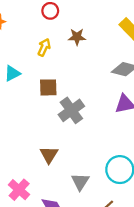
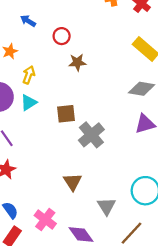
brown star: (77, 37) -> (77, 62), moved
yellow arrow: (44, 47) -> (29, 75), moved

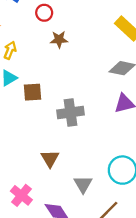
brown square: (66, 114) -> (32, 92), moved
gray cross: (91, 135) -> (71, 112), turned 30

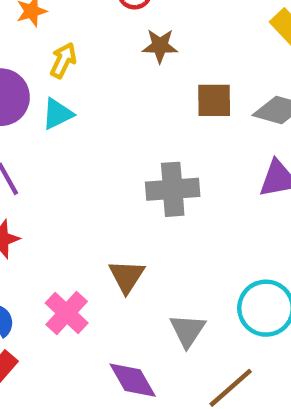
brown square: (32, 92) -> (214, 100), moved
pink cross: (21, 195) -> (67, 313), moved

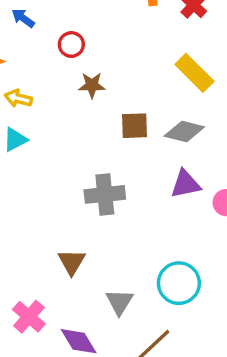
yellow arrow: (63, 60) -> (18, 98), turned -100
pink cross: (67, 313) -> (29, 317), moved

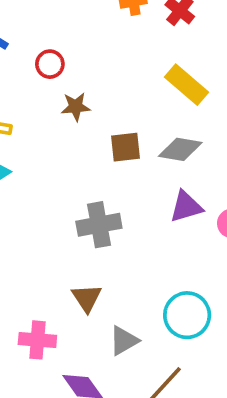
brown triangle: (72, 262) -> (87, 298), moved
gray triangle: (119, 302) -> (124, 341), turned 32
pink cross: (29, 317) -> (37, 340), moved, turned -32

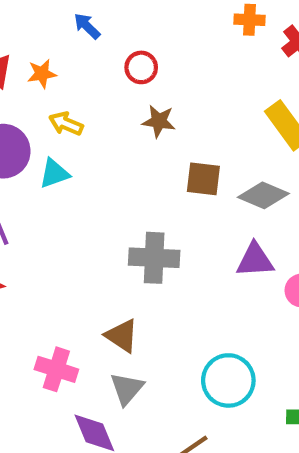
brown triangle: (87, 298) -> (122, 336), turned -36
gray triangle: (124, 341) -> (127, 389), moved, turned -32

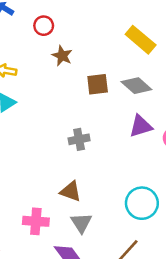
brown star: (159, 121) -> (62, 56), turned 30
gray diamond: (263, 195) -> (136, 86), turned 32
gray cross: (154, 258) -> (79, 139), size x0.7

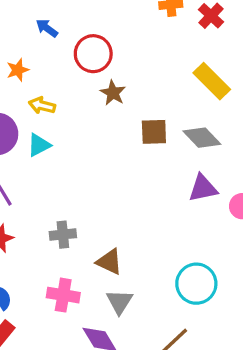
red circle: (44, 26) -> (93, 54), size x1.5
gray cross: (79, 139) -> (63, 235), moved

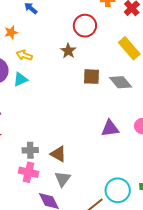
red circle: (93, 54) -> (85, 26), moved
purple triangle: (203, 188) -> (110, 128), moved
gray cross: (63, 235) -> (30, 150), moved
cyan circle: (196, 284) -> (118, 190), moved

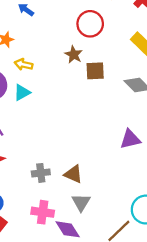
brown square: (92, 77) -> (95, 71), moved
pink cross: (29, 172) -> (43, 212), moved

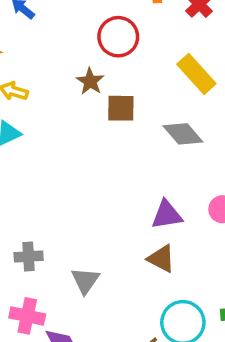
brown triangle: (73, 174) -> (161, 259), moved
gray triangle: (81, 202) -> (85, 281), moved

